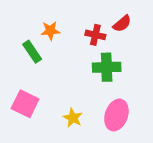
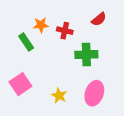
red cross: (95, 35) -> (65, 31), moved
pink square: (25, 104) -> (20, 84), turned 30

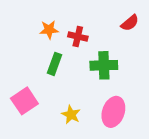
red semicircle: (99, 19) -> (130, 23), moved
green rectangle: (26, 42) -> (55, 64), moved, turned 54

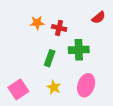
green rectangle: (55, 64) -> (50, 58), moved
pink square: (24, 101) -> (18, 89), moved

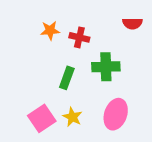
red semicircle: (99, 18) -> (132, 23), turned 40
pink square: (18, 89) -> (42, 118), moved

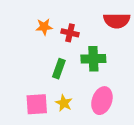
red semicircle: (132, 23) -> (117, 21), size x1.5
pink square: (42, 118) -> (37, 104), turned 30

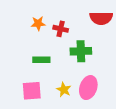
green rectangle: (59, 69) -> (41, 60), moved, turned 70
yellow star: (64, 103) -> (64, 90), moved

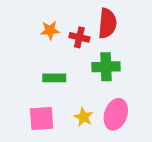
red semicircle: (101, 18) -> (107, 23), moved, turned -85

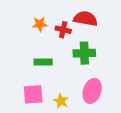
red semicircle: (107, 23) -> (85, 19), turned -85
yellow star: (84, 117) -> (61, 101), moved

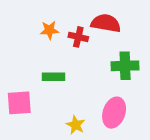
green cross: (84, 53) -> (125, 66), moved
pink square: (33, 94) -> (19, 103), moved

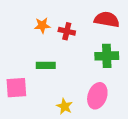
red semicircle: (106, 23) -> (107, 20), moved

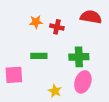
green cross: (107, 56) -> (79, 57), moved

